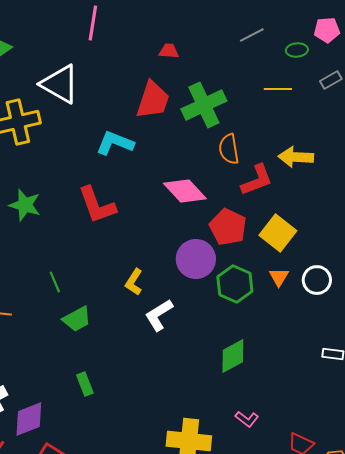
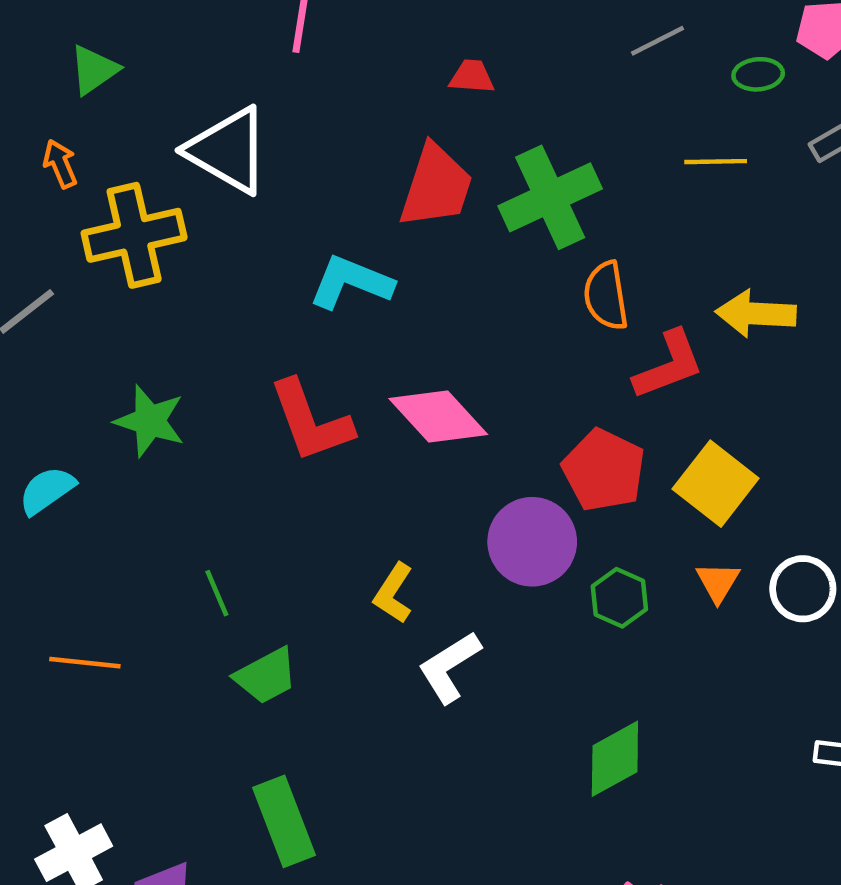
pink diamond: (185, 191) -> (438, 417), moved
green hexagon: (235, 284) -> (619, 598), size x0.7
green rectangle: (85, 384) -> (284, 821), size x1.6

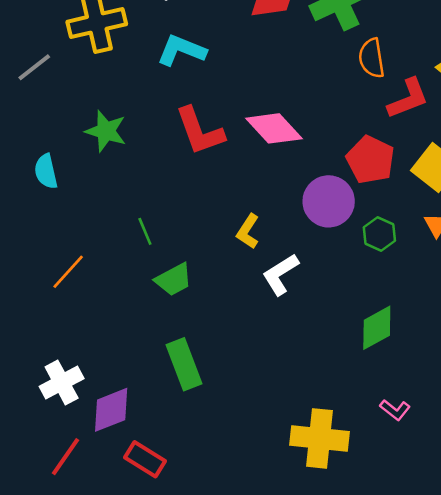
cyan L-shape: (351, 282) -> (181, 50), moved
cyan semicircle: (47, 490) -> (46, 171), turned -68
orange line: (85, 663) -> (68, 272), turned -54

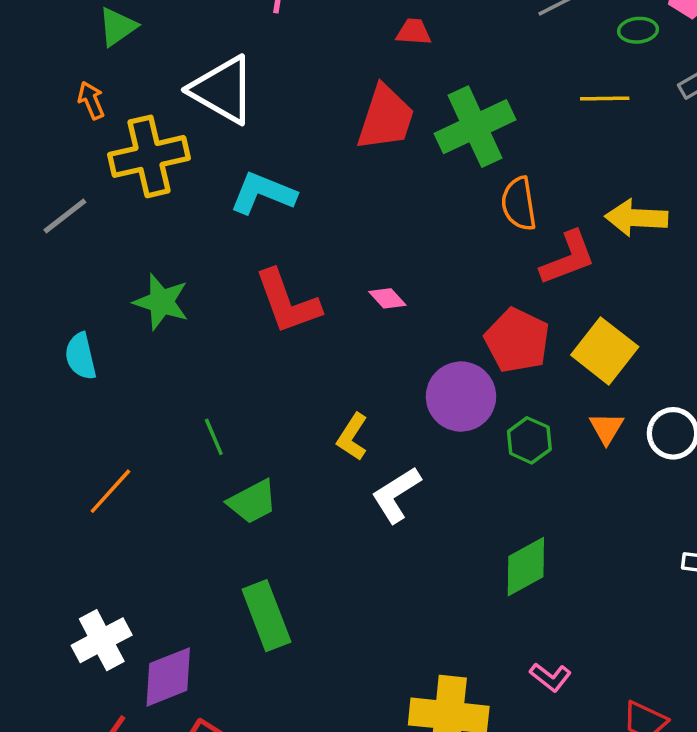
pink diamond: (274, 128) -> (387, 298), size x0.5

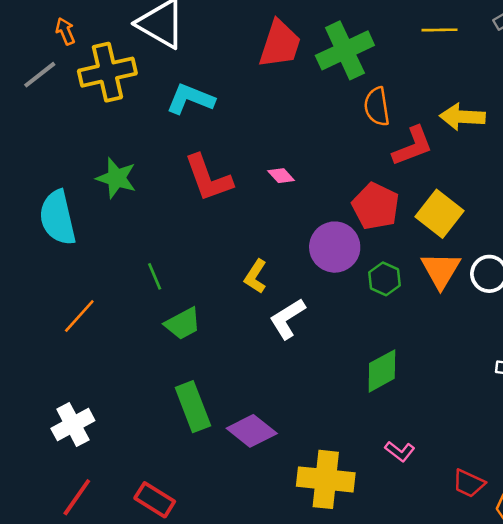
gray line: (65, 216) -> (40, 75), moved
cyan semicircle: (81, 356) -> (58, 218), size x1.6
orange triangle: (606, 428) -> (441, 270), size x1.6
purple diamond: (168, 677) -> (252, 431), moved, turned 60

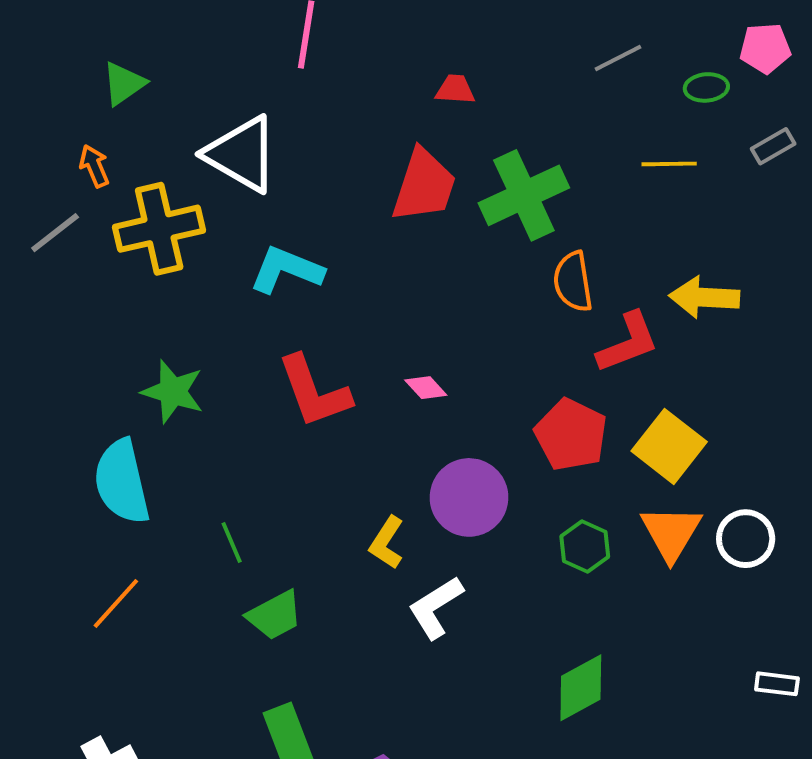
cyan semicircle: (58, 218) -> (122, 482), moved
purple circle: (335, 247) -> (469, 497), moved

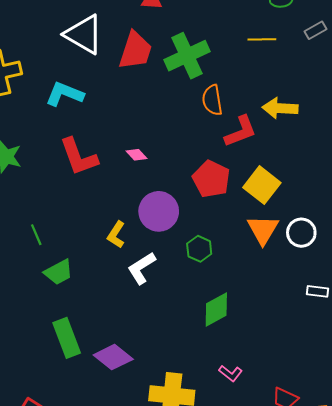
white triangle: (241, 154) -> (84, 34), moved
green hexagon: (585, 546) -> (199, 249), moved
white rectangle: (777, 684) -> (318, 291), moved

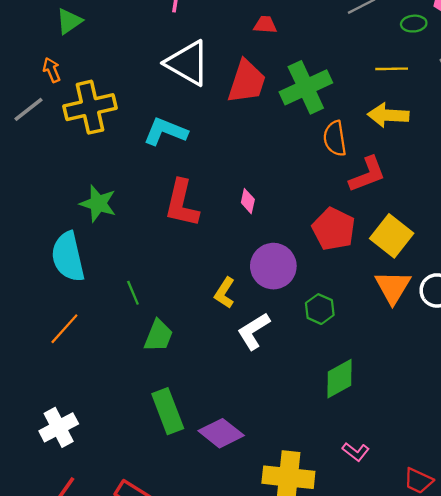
yellow arrow: (280, 108) -> (388, 115), moved
pink diamond: (136, 155) -> (248, 201), turned 55
red L-shape: (79, 157) -> (182, 203), turned 33
green trapezoid: (59, 272) -> (158, 336), turned -40

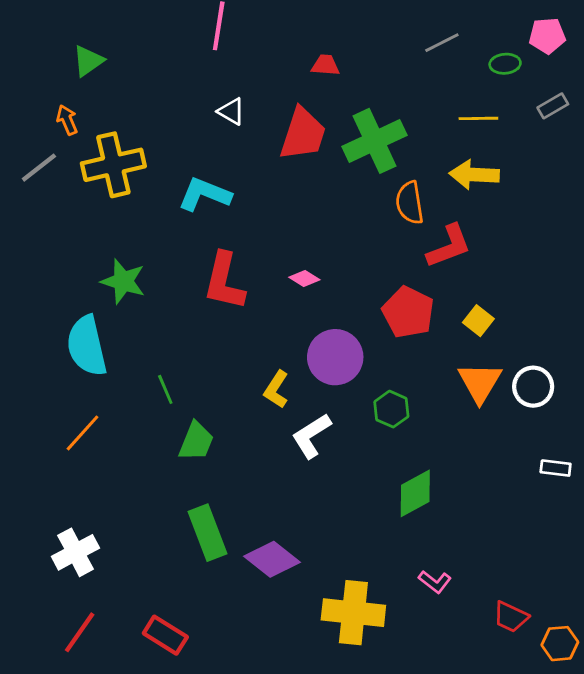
white triangle: (187, 63) -> (231, 111), size x0.5
pink diamond: (248, 201) -> (304, 279), turned -70
yellow square: (392, 236) -> (478, 321), size x0.6

